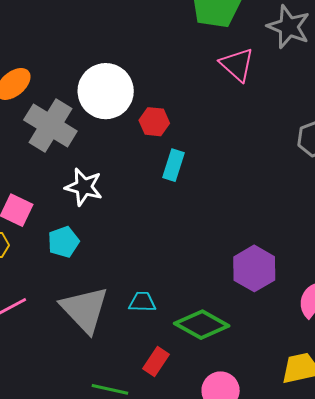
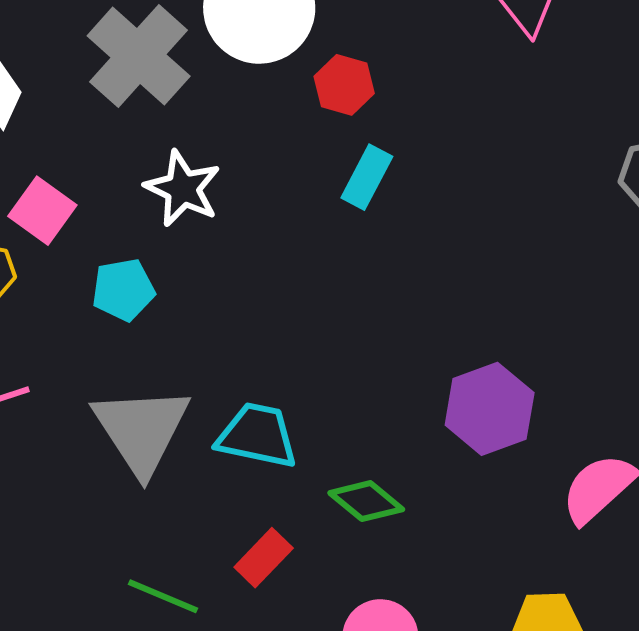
cyan trapezoid: (142, 302) -> (257, 436), size x1.5
green diamond: (202, 325) -> (366, 501), size x0.7

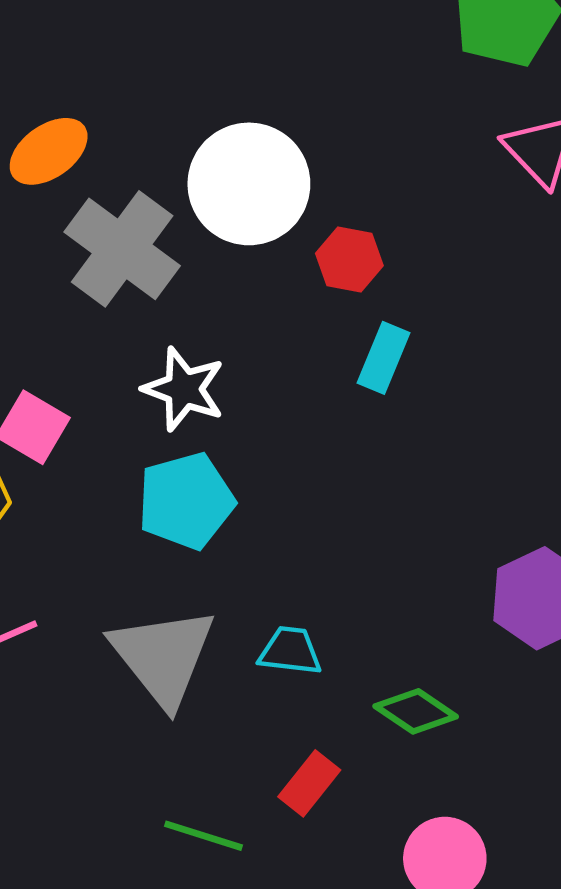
cyan pentagon: (123, 290) -> (186, 501), moved, size x1.4
cyan trapezoid: (257, 436) -> (290, 651), size x0.7

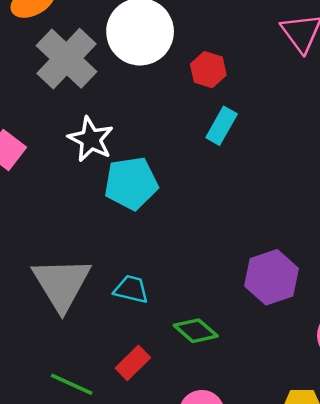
red hexagon: (349, 260) -> (208, 70), moved
cyan rectangle: (383, 358) -> (222, 126), moved
cyan pentagon: (186, 501) -> (131, 183), moved

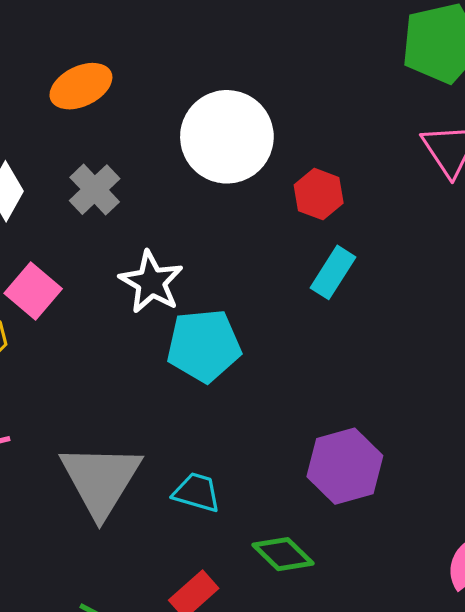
gray cross: (67, 59) -> (95, 190), moved, size x0.6
purple hexagon: (272, 277) -> (345, 466), moved

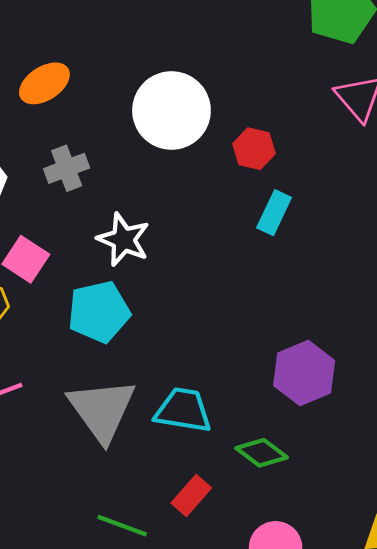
gray cross: (95, 190) -> (67, 168), turned 30
cyan pentagon: (204, 346) -> (99, 312), moved
cyan trapezoid: (197, 492) -> (183, 410), size x1.4

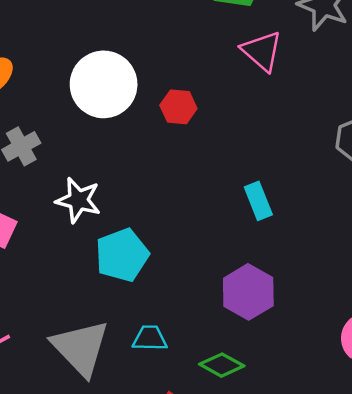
cyan rectangle: (274, 213) -> (258, 201), moved, turned -39
cyan pentagon: (99, 312) -> (122, 255), moved
cyan trapezoid: (183, 410) -> (150, 338), size x0.7

